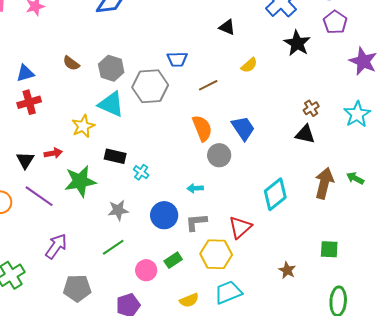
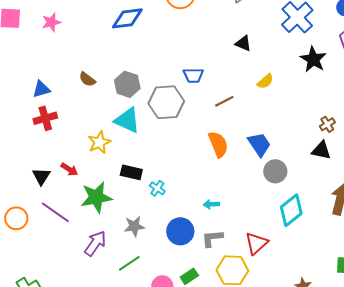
red arrow: (53, 153) -> (69, 169), turned 42
gray circle: (219, 155) -> (275, 171), moved
purple arrow: (56, 246) -> (95, 243), moved

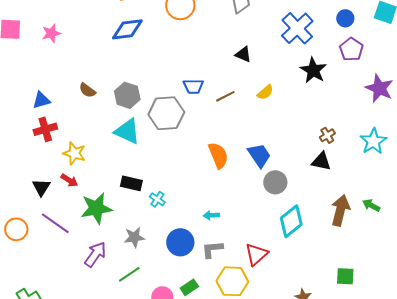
brown line: (224, 101) -> (225, 96), moved
yellow star: (99, 142) -> (74, 153), moved, turned -30

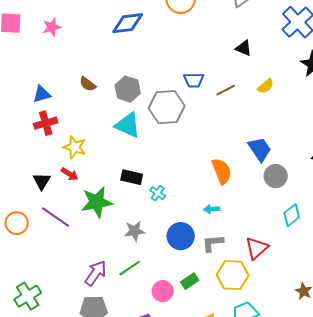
orange semicircle: (218, 155) -> (222, 171), moved
cyan diamond: (291, 221) -> (292, 215), size x0.7
purple arrow: (95, 254) -> (96, 273), moved

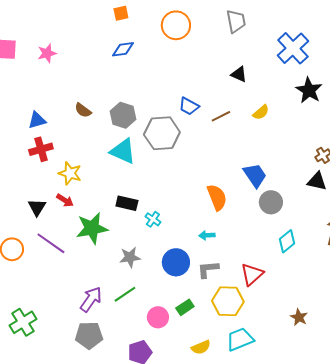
blue diamond: (128, 23) -> (123, 49), size x0.7
blue trapezoid: (194, 80) -> (189, 106), turned 30

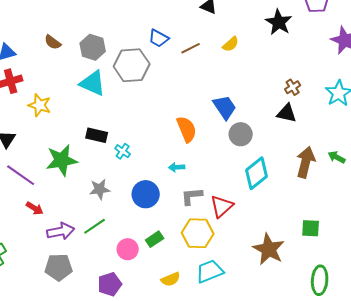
red arrow: (65, 200) -> (35, 208), moved
cyan diamond: (287, 241) -> (257, 173), size x1.4
gray L-shape: (208, 269) -> (192, 196), moved
purple arrow: (91, 299) -> (61, 231), turned 44
brown star: (299, 317) -> (269, 249), size x1.8

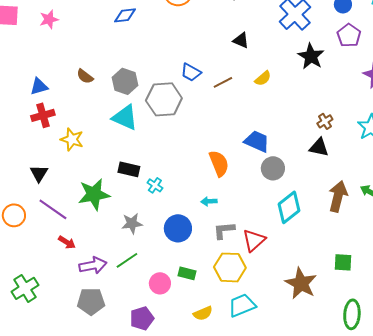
blue trapezoid: (225, 107) -> (257, 141), turned -32
green rectangle: (155, 239) -> (187, 273), turned 48

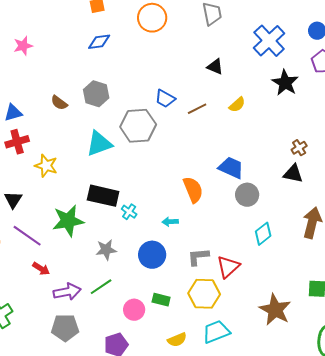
gray hexagon: (125, 81) -> (96, 94), moved
cyan triangle: (125, 117) -> (99, 144), turned -44
black rectangle: (129, 169) -> (103, 196), size x1.4
cyan arrow: (209, 201) -> (170, 222), moved
cyan diamond: (289, 207) -> (263, 234), size x0.7

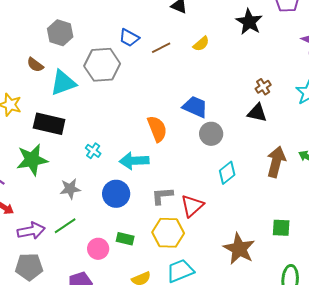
brown semicircle: (59, 103) -> (35, 65), moved
black rectangle: (103, 196) -> (49, 124), moved
cyan arrow: (170, 222) -> (134, 161), size x1.8

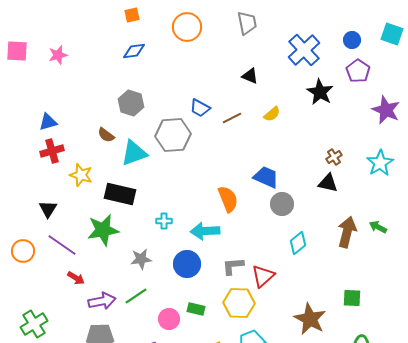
cyan cross: (93, 151) -> (164, 221), turned -35

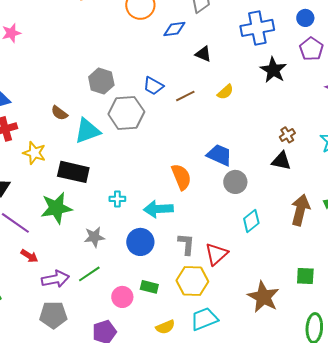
blue cross: (304, 50) -> (257, 28), turned 32
blue diamond: (134, 51) -> (174, 29), moved
gray hexagon: (131, 103) -> (101, 81), moved
gray L-shape: (233, 266) -> (186, 244), turned 100

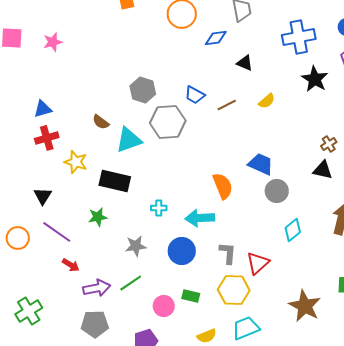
green star: (56, 208) -> (98, 217), size x0.6

